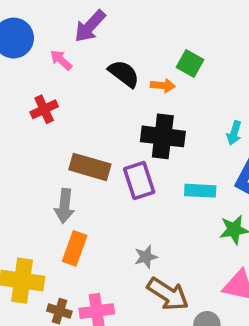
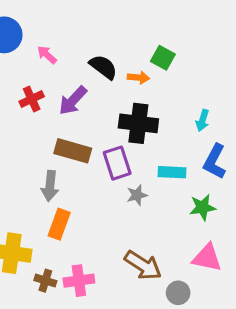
purple arrow: (90, 26) -> (73, 100), moved
gray star: (146, 257) -> (137, 195), moved

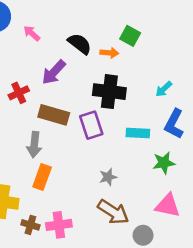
red cross: (32, 99) -> (19, 93), moved
cyan arrow: (203, 120) -> (164, 89), turned 30
gray star: (137, 195) -> (108, 177), moved

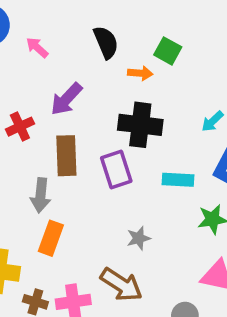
black semicircle: (80, 44) -> (106, 42), moved, turned 30
brown rectangle: (54, 115) -> (66, 156), turned 72
brown arrow: (113, 212) -> (121, 285), moved

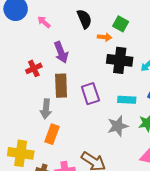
purple arrow: (66, 99) -> (61, 52), turned -65
black cross: (140, 125) -> (120, 60), moved
gray star: (139, 238) -> (118, 126), moved, size x1.5

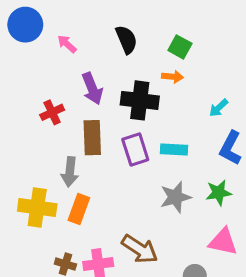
orange arrow: (105, 37) -> (172, 77), moved
black cross: (120, 60) -> (140, 100), moved
cyan rectangle: (127, 100) -> (174, 150), moved
yellow cross: (21, 153) -> (37, 208), moved

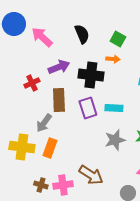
pink arrow: (67, 44) -> (42, 37), size x1.6
purple arrow: (92, 89) -> (59, 67), turned -90
gray arrow: (70, 172) -> (44, 123), turned 30

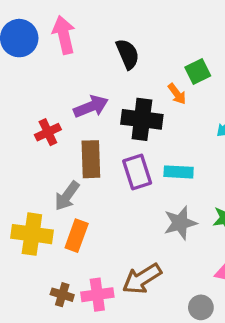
pink arrow: (42, 37) -> (64, 35), moved, turned 35
green square: (118, 39) -> (198, 72), moved, turned 35
orange arrow: (113, 59) -> (177, 94), turned 48
brown arrow: (91, 175) -> (142, 279), turned 115

